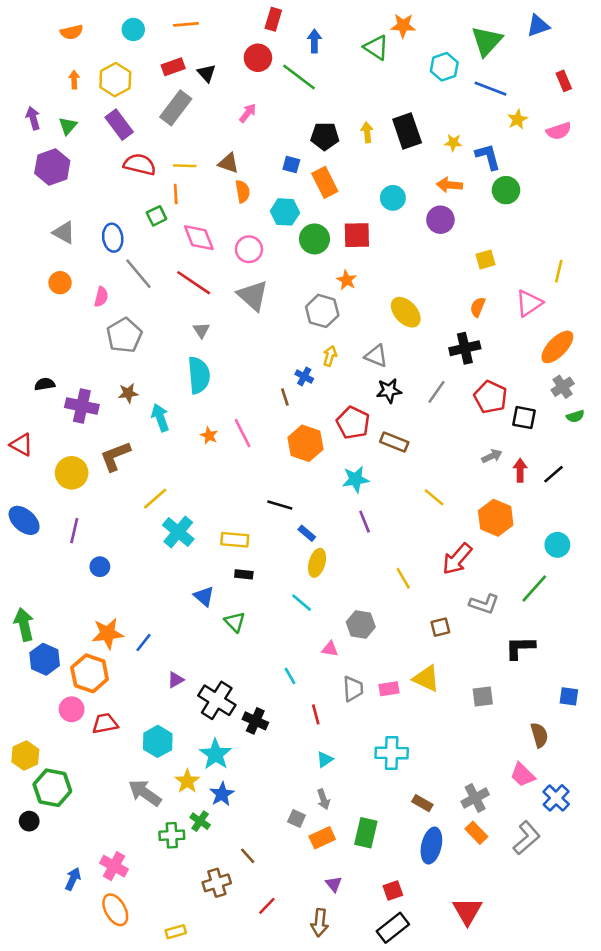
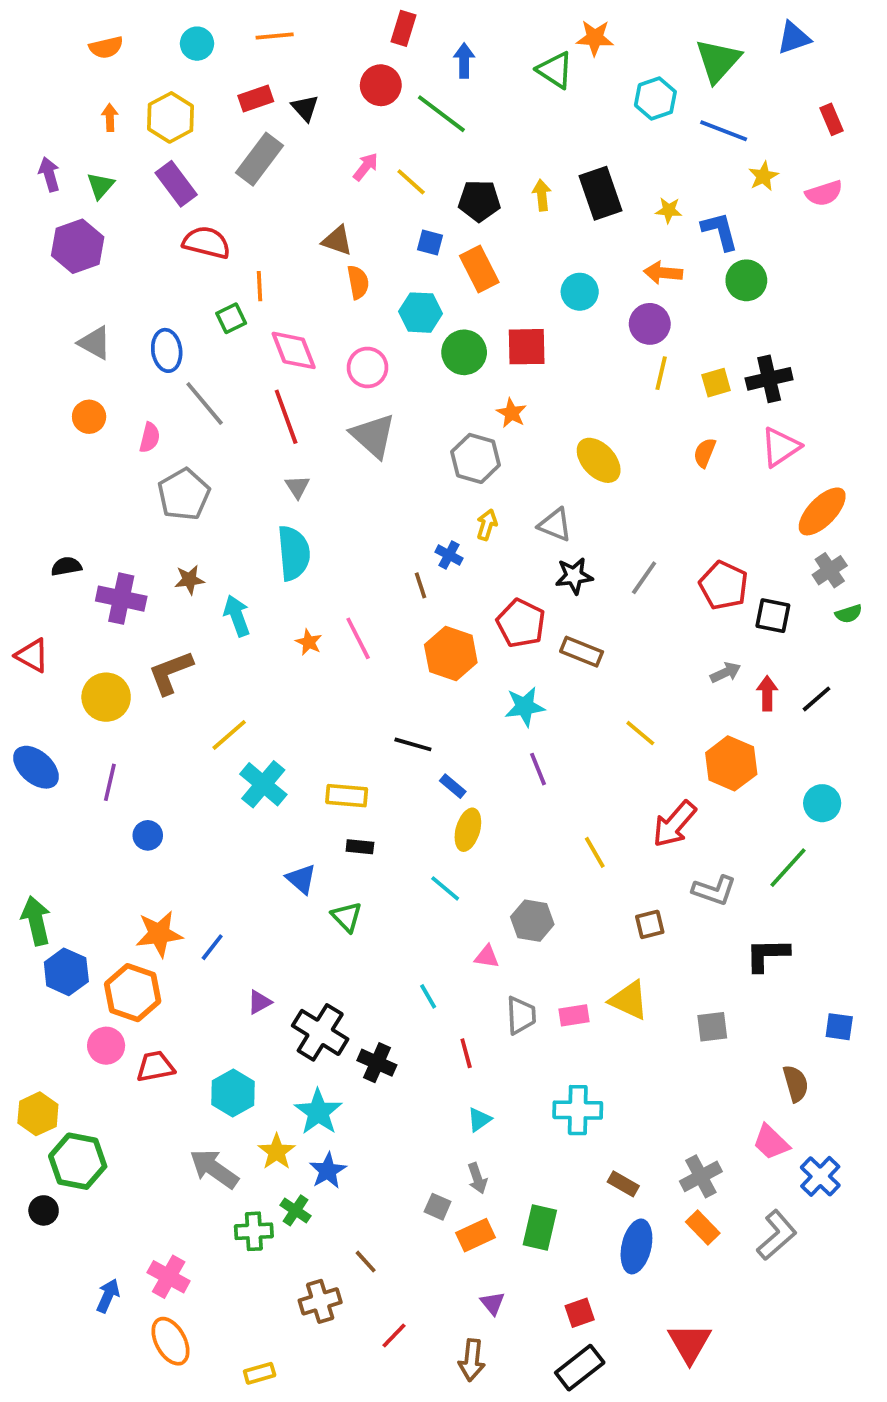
yellow line: (185, 166) -> (411, 182), moved, turned 40
yellow line: (559, 271) -> (661, 373), moved
red line: (194, 283) -> (286, 417), turned 36
black cross: (465, 348) -> (769, 379), moved

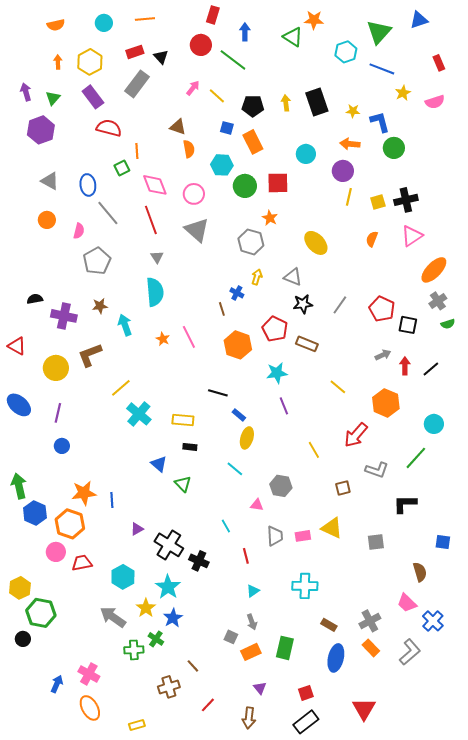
blue circle: (148, 835) -> (62, 446), moved
blue line: (212, 947) -> (112, 500), turned -42

